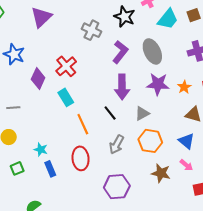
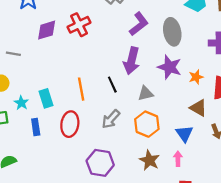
purple diamond: (38, 79) -> (47, 30), turned 35
cyan rectangle: (66, 97) -> (46, 98), moved
cyan star: (41, 150) -> (21, 103), moved
pink arrow: (186, 165) -> (178, 159), turned -144

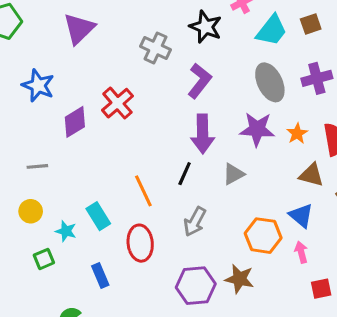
gray ellipse: (172, 32) -> (270, 82), moved
black line: (112, 85) -> (185, 174), turned 63
orange hexagon: (147, 124) -> (263, 236), moved
blue rectangle: (36, 127) -> (100, 275), moved
brown star: (149, 160) -> (239, 279), moved

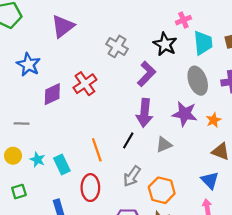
black star: (206, 27) -> (165, 44), moved
cyan trapezoid: (272, 30) -> (203, 43), turned -50
cyan star: (66, 231) -> (37, 160), moved
orange hexagon: (263, 236) -> (162, 190), moved

